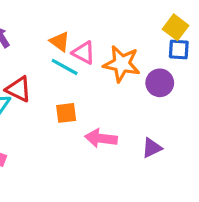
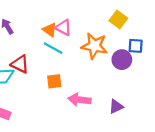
yellow square: (176, 27) -> (118, 20), moved
blue square: (179, 49) -> (136, 46), moved
pink triangle: (84, 53) -> (63, 28), moved

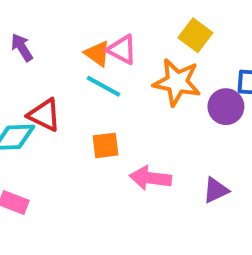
yellow square: (118, 20) -> (195, 35), moved

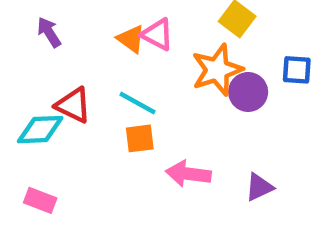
orange star: (177, 82) -> (217, 70), turned -30
cyan line: (103, 86) -> (138, 103), moved
purple circle: (226, 107) -> (248, 92), moved

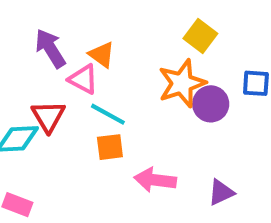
purple arrow: (49, 32) -> (50, 48), moved, size x1.4
pink triangle: (157, 34) -> (83, 79), moved
red triangle: (73, 105) -> (48, 116), turned 33

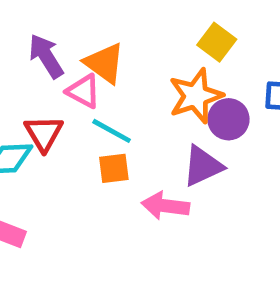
orange triangle: (102, 55) -> (105, 63), size x1.4
purple triangle: (221, 192) -> (203, 166), moved, size x1.4

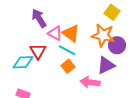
orange triangle: (105, 63) -> (71, 33), moved
orange star: (196, 96) -> (103, 35), turned 30
orange square: (114, 168) -> (68, 66), turned -32

